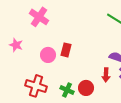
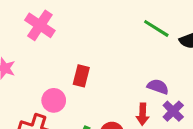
pink circle: (48, 55) -> (54, 100), moved

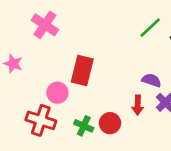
green line: (156, 28) -> (150, 28), turned -75
red rectangle: (81, 76) -> (82, 71), size x1.5

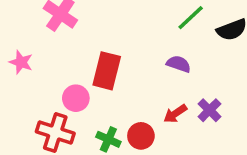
purple semicircle: (151, 80) -> (179, 64), moved
red arrow: (138, 105) -> (175, 114), turned 54

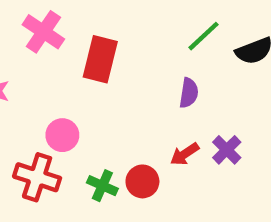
purple semicircle: (179, 64) -> (189, 93), turned 80
red rectangle: (107, 71) -> (100, 59), moved

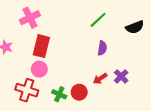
pink cross: (43, 32) -> (30, 18), turned 30
green line: (204, 36) -> (98, 20), moved
red rectangle: (100, 59) -> (41, 46), moved

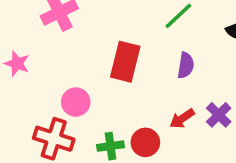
red rectangle: (41, 46) -> (125, 62), moved
green cross: (59, 94) -> (111, 146), turned -32

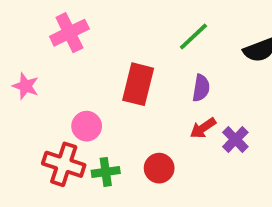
red arrow: (182, 119) -> (203, 128), moved
green cross: (111, 146) -> (106, 172), moved

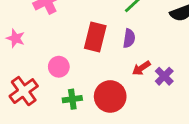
purple semicircle: (201, 88) -> (129, 38), moved
red cross: (64, 164) -> (24, 91), moved, turned 36
red circle: (159, 168) -> (110, 96), size x1.5

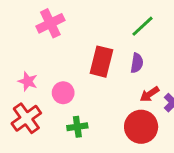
pink star: (16, 38) -> (28, 81), moved
red circle: (110, 96) -> (141, 127), moved

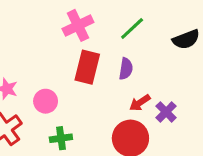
pink cross: (50, 23) -> (78, 25), moved

